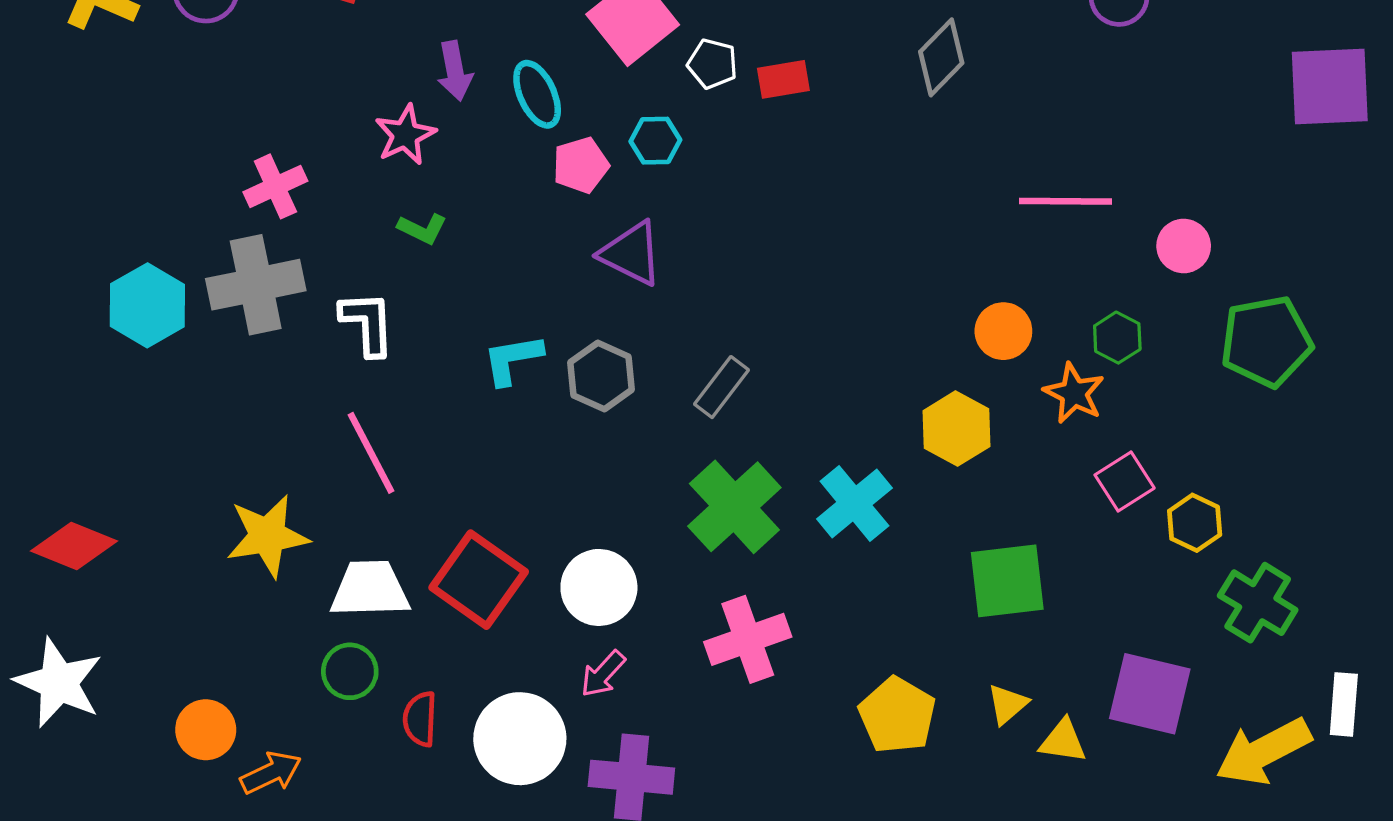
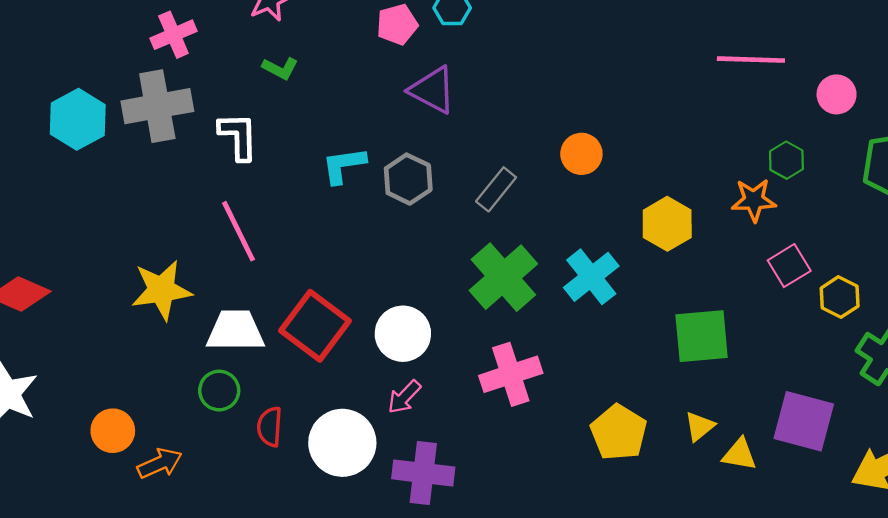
orange circle: (1003, 331) -> (581, 154), moved
orange star: (1074, 393) -> (754, 200), turned -30

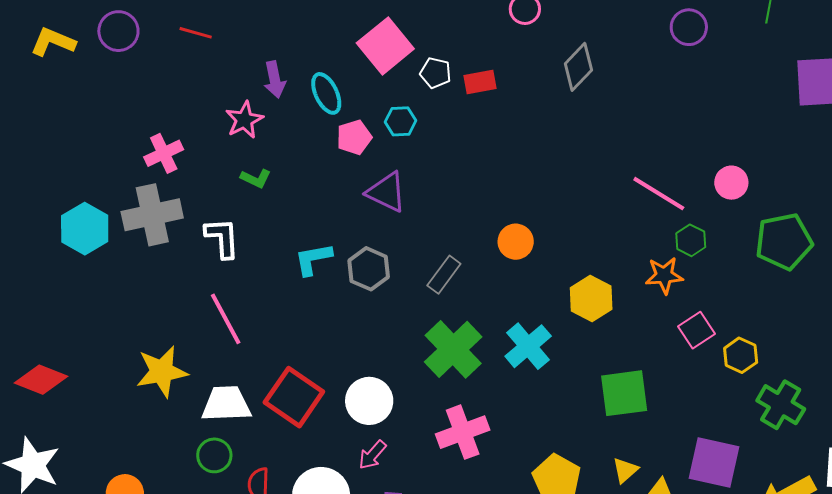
pink line: (751, 60) -> (659, 194), moved, turned 32

